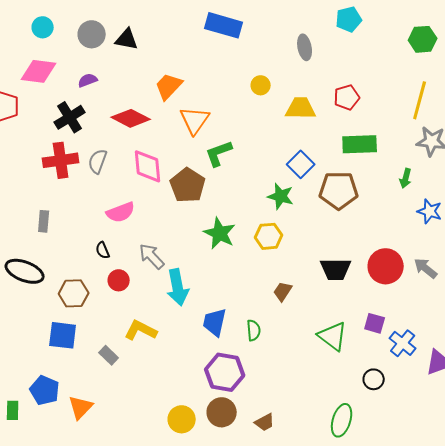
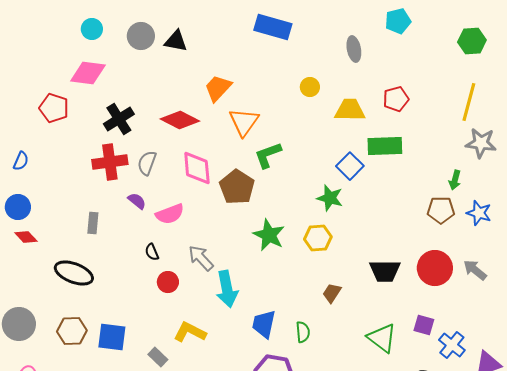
purple semicircle: (88, 80) -> (137, 201), moved, turned 60
green rectangle: (360, 144) -> (385, 146), moved
brown pentagon: (339, 190) -> (441, 210), moved, size x0.7
brown hexagon: (74, 293) -> (72, 331), moved

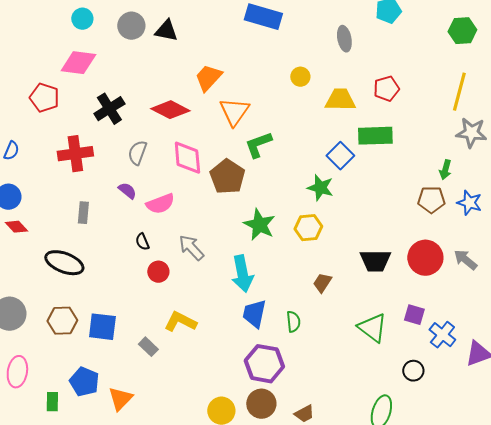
red cross: (110, 162) -> (75, 154), moved
cyan arrow: (227, 289) -> (242, 274), moved

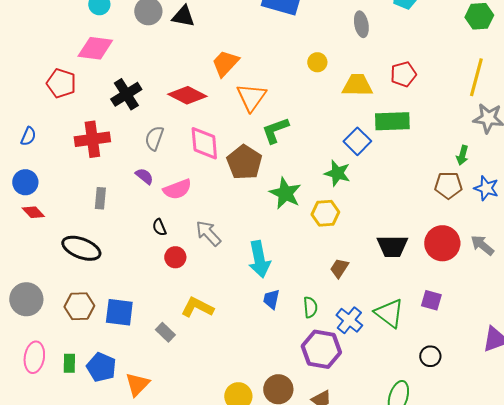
green star: (259, 225) -> (285, 193), moved
blue trapezoid: (254, 314) -> (271, 299), size x0.7
blue cross: (442, 335) -> (349, 320), moved
purple hexagon: (264, 364) -> (321, 349), moved
green rectangle: (52, 402) -> (69, 363), moved

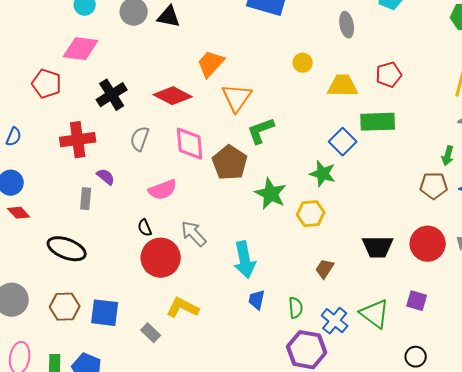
purple semicircle: (144, 176) -> (106, 177), moved
red circle: (175, 257) -> (161, 258), size x1.8

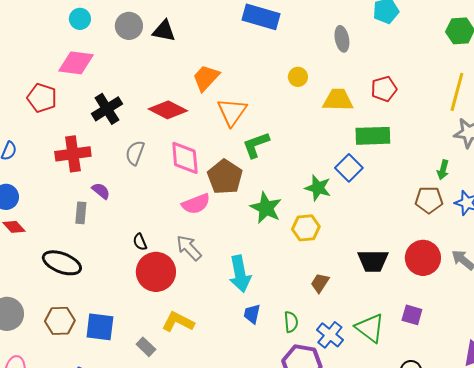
blue square: (343, 142) -> (349, 168), moved
pink semicircle: (163, 190) -> (196, 204), moved

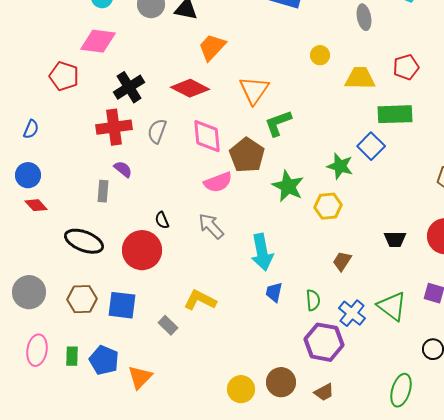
orange trapezoid: (206, 78) -> (212, 47), moved
red cross: (73, 154) -> (114, 127), moved
black trapezoid: (373, 261) -> (395, 239), size x0.7
red circle: (156, 272) -> (142, 250), moved

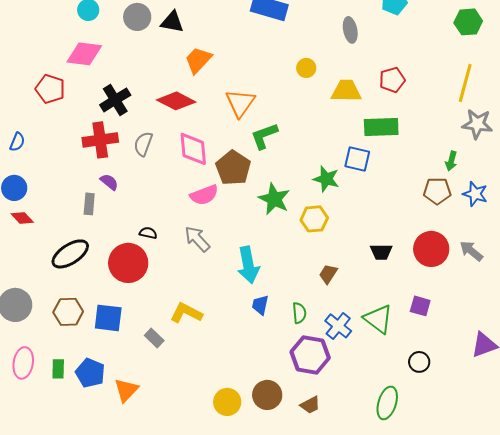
blue square: (371, 146) -> (357, 159), turned -32
black semicircle: (162, 220) -> (148, 233), turned 126
black ellipse: (84, 241) -> (70, 254), turned -54

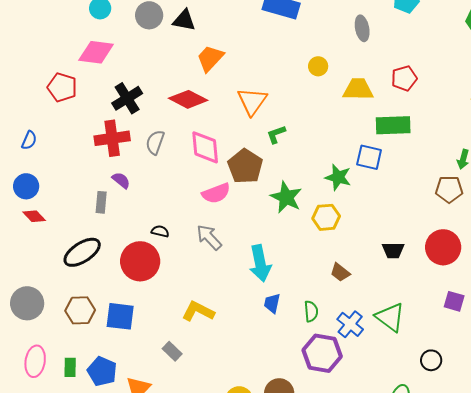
green L-shape: (264, 136) -> (276, 134), size x0.7
brown trapezoid: (328, 274) -> (340, 272), turned -85
purple square: (420, 306) -> (454, 301), moved
gray rectangle: (154, 338) -> (172, 351), moved

